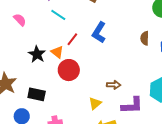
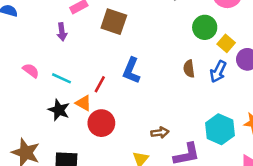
cyan line: (58, 15) -> (62, 78), moved

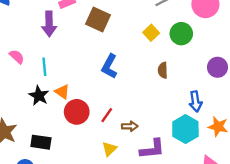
purple arrow: (62, 32) -> (49, 24), size x1.5
yellow square: (226, 43) -> (151, 33), moved
blue arrow: (218, 72) -> (196, 101), moved, turned -42
cyan line: (62, 78) -> (44, 67), turned 54
red line: (100, 84) -> (107, 115), moved

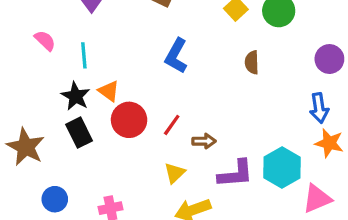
blue arrow: (196, 101) -> (319, 108), moved
cyan hexagon: (185, 129) -> (282, 167), moved
black rectangle: (41, 142) -> (79, 133), moved, turned 54

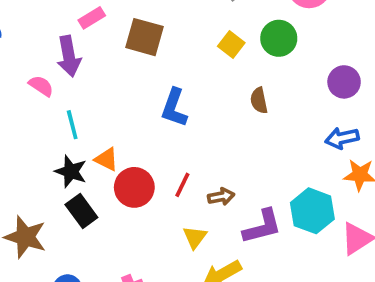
pink semicircle: (45, 40) -> (41, 86), moved
blue arrow: (319, 108) -> (342, 138), turned 96

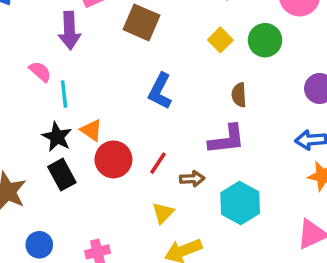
pink semicircle: (41, 86) -> (40, 72), moved
cyan hexagon: (312, 211) -> (240, 203), moved
purple L-shape: (262, 227) -> (227, 139), moved

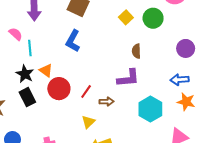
blue L-shape: (160, 91) -> (73, 41), moved
cyan hexagon: (240, 203) -> (150, 109), moved

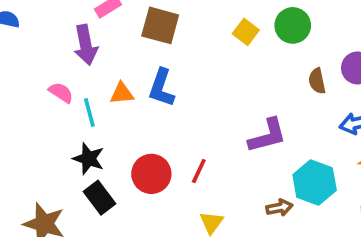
brown semicircle: (136, 51) -> (317, 81), moved
orange triangle: (46, 70) -> (122, 93), moved, turned -32
brown arrow: (107, 102) -> (279, 208), moved

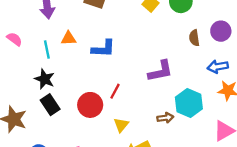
blue L-shape: (161, 88) -> (103, 49), moved, turned -110
pink semicircle: (61, 93) -> (14, 39), moved
red circle: (151, 174) -> (90, 105), moved

